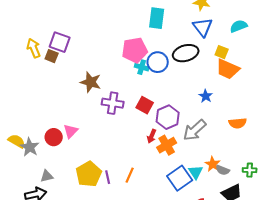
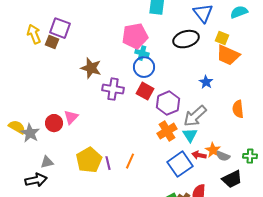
blue circle: (158, 62) -> (144, 67), moved
orange semicircle: (238, 123) -> (238, 109), turned 90
red arrow: (152, 136) -> (199, 155), moved, turned 80
cyan triangle: (196, 172) -> (190, 135), moved

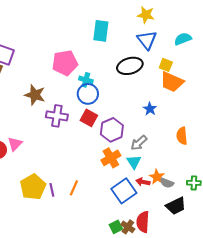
pink pentagon: (135, 36) -> (65, 63), moved
gray arrow: (195, 116) -> (139, 143), size x0.7

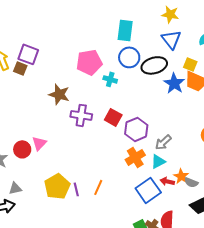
blue circle: (88, 94) -> (129, 57), moved
blue star: (150, 109) -> (174, 83), moved, size x1.5
cyan triangle: (134, 162) -> (158, 161), turned 35

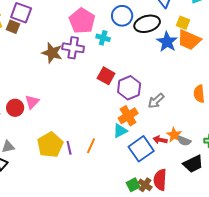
pink pentagon: (89, 62) -> (82, 21), turned -30
purple cross: (81, 115) -> (73, 48), moved
cyan triangle: (158, 161) -> (120, 131), moved

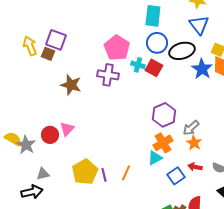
brown star: (52, 53) -> (71, 85), moved
red square: (106, 76) -> (154, 68), moved
orange star: (174, 135) -> (194, 143), moved
blue square: (141, 149) -> (176, 176), size x0.7

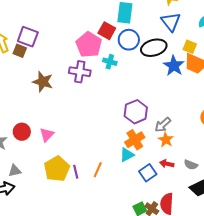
red square: (154, 68) -> (107, 31), moved
pink triangle: (67, 129) -> (47, 135), moved

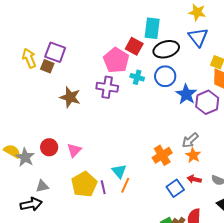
blue circle: (129, 40) -> (165, 76), moved
black ellipse: (154, 48) -> (166, 49), moved
blue star: (174, 66) -> (186, 94), moved
purple hexagon: (136, 112) -> (207, 102), moved
cyan triangle: (127, 155) -> (119, 171), moved, turned -42

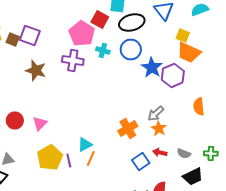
purple square: (55, 52) -> (30, 36), moved
cyan triangle: (119, 171) -> (85, 144), turned 42

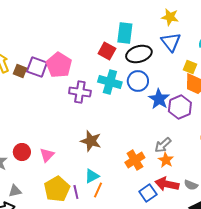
pink pentagon: (82, 34) -> (59, 65), moved
cyan cross: (103, 50) -> (110, 82), size x1.6
brown star: (36, 70) -> (91, 141), moved
red arrow: (160, 152) -> (167, 184), size x1.6

